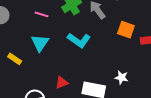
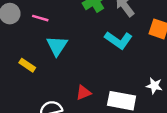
pink line: (42, 14) -> (40, 18), moved
cyan L-shape: (79, 40) -> (118, 40), moved

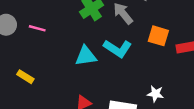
cyan triangle: (57, 46) -> (86, 56), moved, turned 50

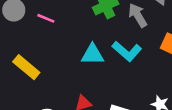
yellow rectangle: (25, 77) -> (26, 67), size x1.5

